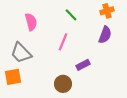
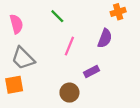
green line: (71, 15) -> (57, 16), moved
pink semicircle: (31, 22) -> (16, 24), moved
purple semicircle: (105, 35) -> (105, 38), moved

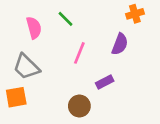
pink semicircle: (16, 24) -> (34, 28), moved

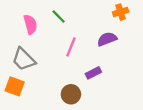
purple semicircle: (120, 44) -> (107, 39), turned -132
orange square: (16, 97) -> (15, 86), turned 30

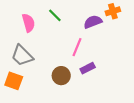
purple semicircle: (107, 39) -> (93, 22), moved
pink line: (71, 47) -> (77, 47), moved
brown circle: (71, 94) -> (61, 76), moved

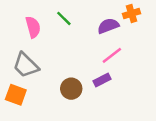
pink line: (77, 47) -> (112, 55), moved, turned 30

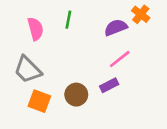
orange cross: (132, 14) -> (141, 14), turned -35
green line: (64, 18) -> (68, 20), turned 56
orange square: (16, 95) -> (39, 101), moved

